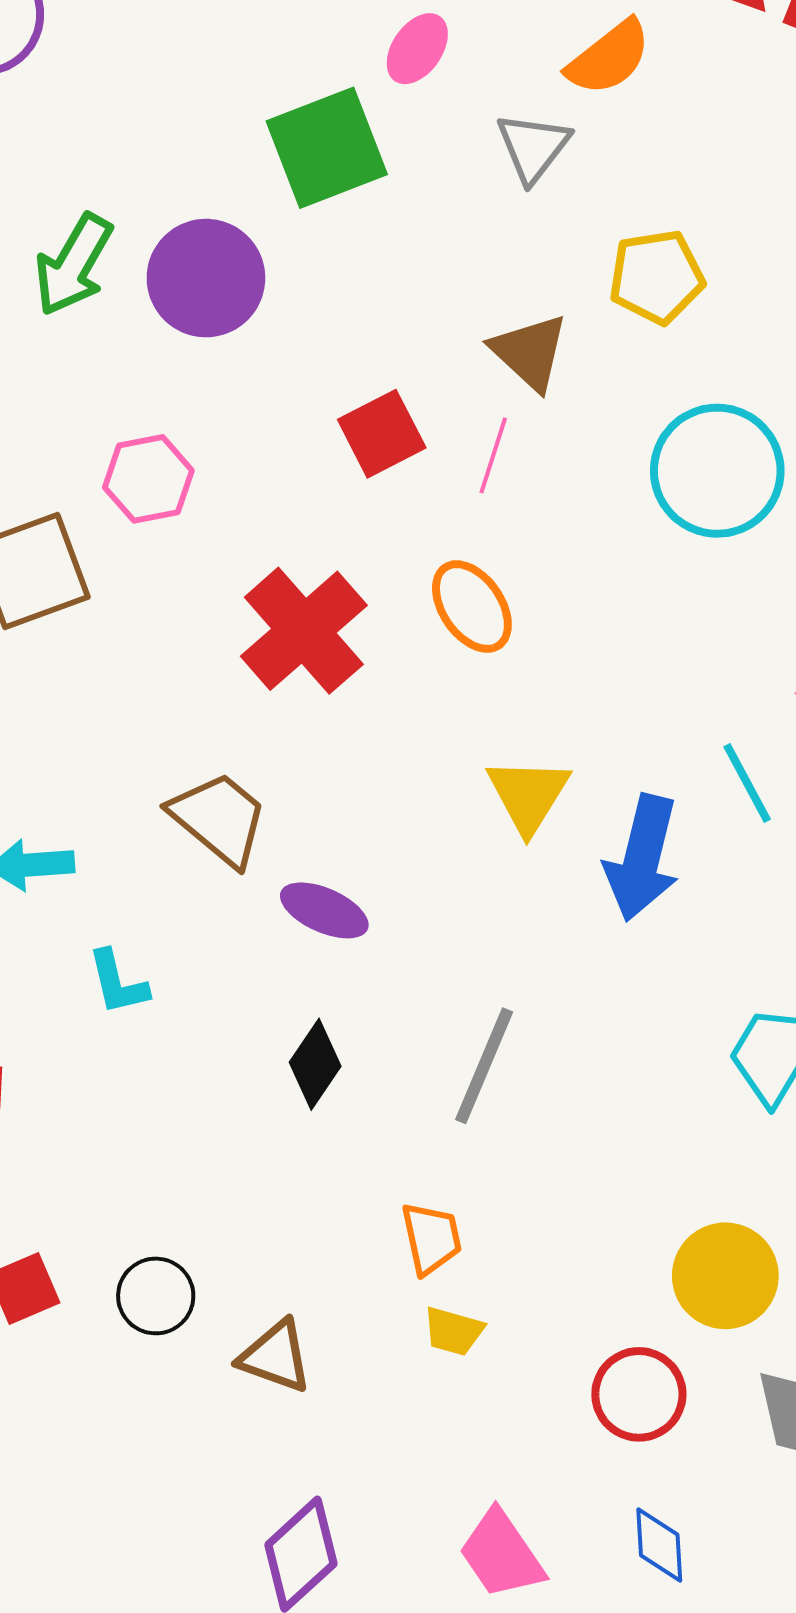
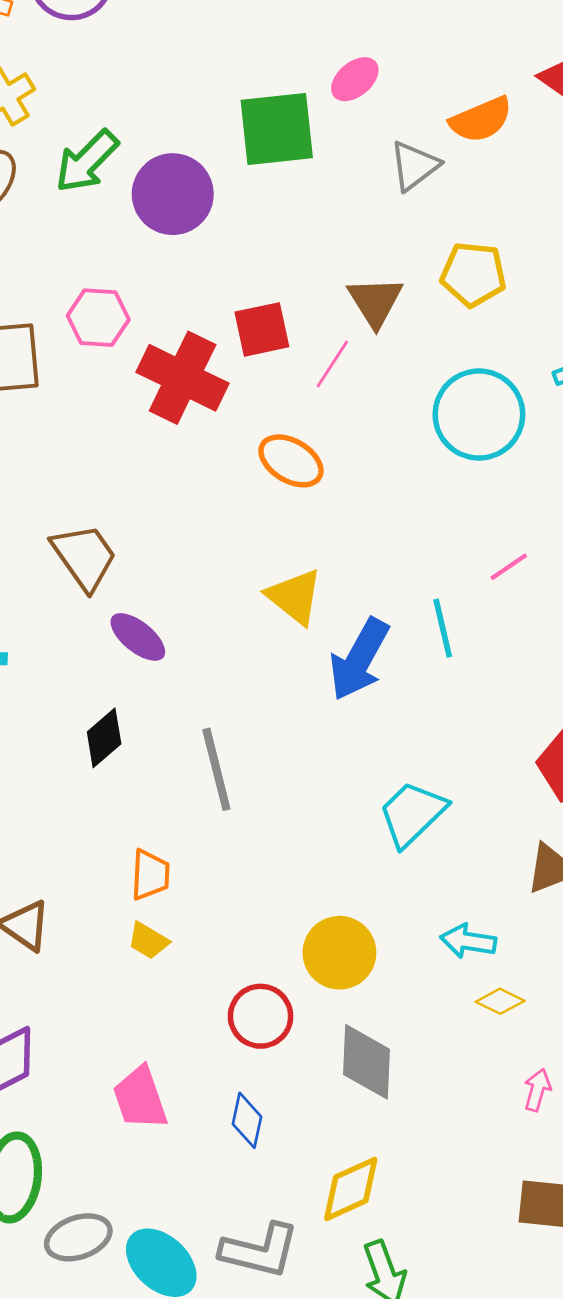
orange ellipse: (472, 607) -> (291, 461), turned -40
red cross: (304, 631) -> (183, 378), moved, turned -38
yellow triangle: (528, 795) -> (295, 597), turned -38
gray line: (484, 1066) -> (216, 769), turned -52

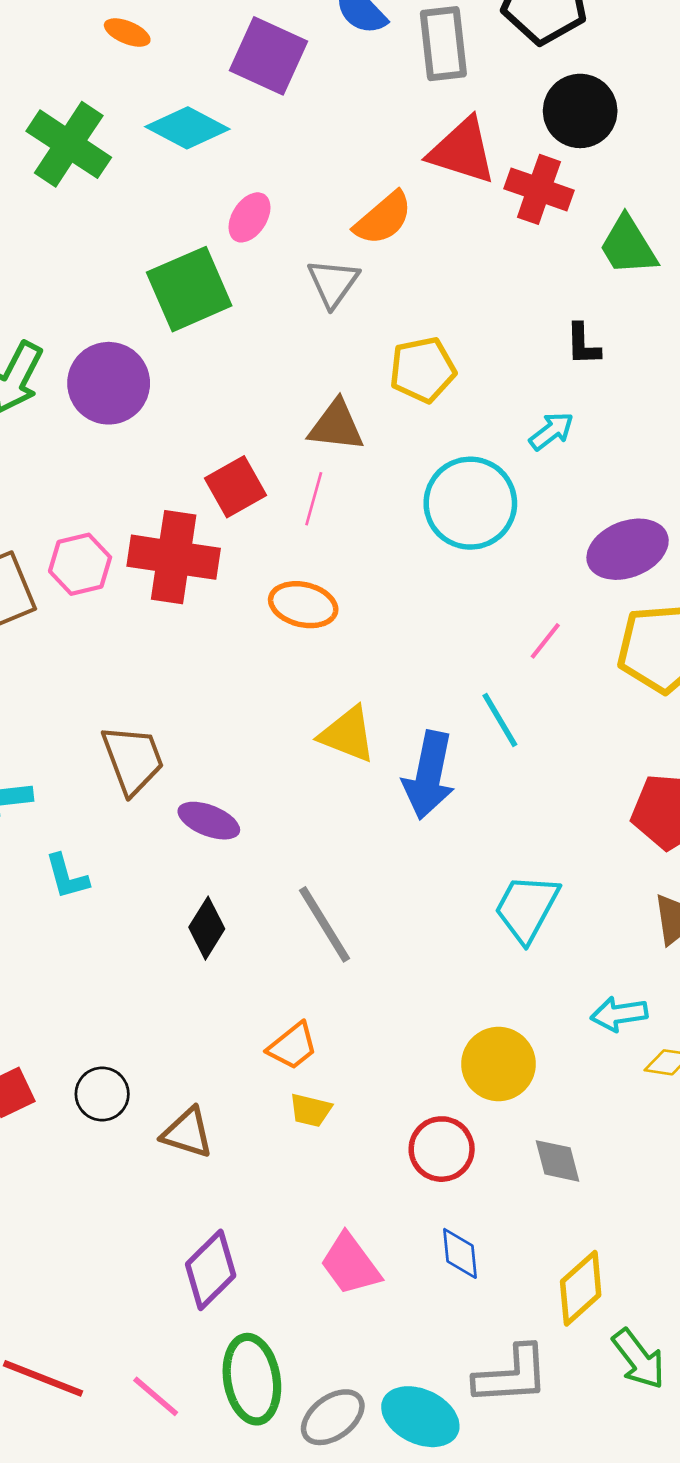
brown triangle: (375, 302) -> (336, 426), turned -34
pink hexagon: (98, 318) -> (80, 564), moved
brown trapezoid: (84, 557) -> (133, 760), turned 32
orange trapezoid: (150, 875) -> (293, 1046), turned 66
gray diamond: (367, 1062) -> (557, 1161), size x0.7

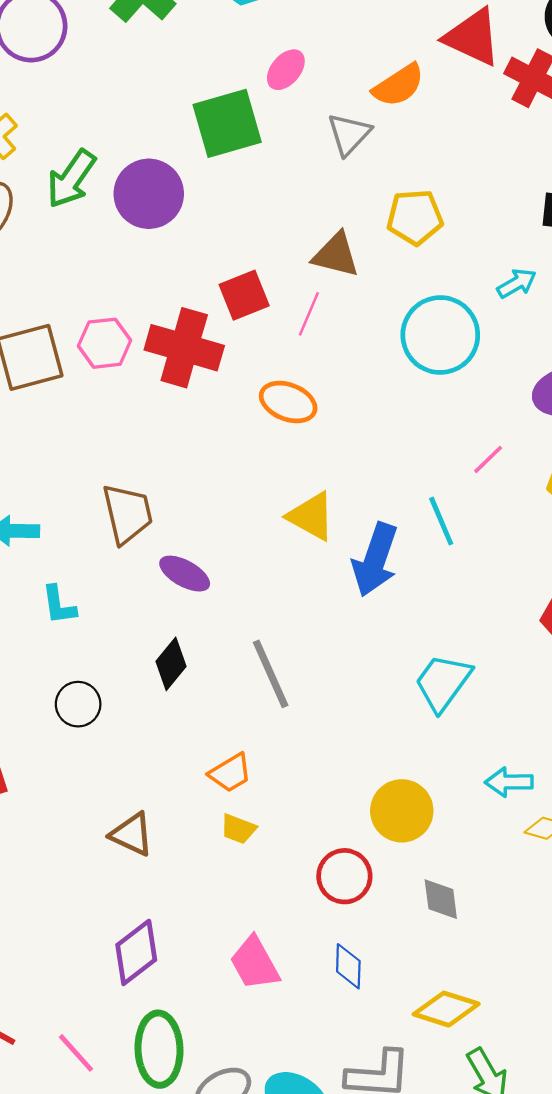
black circle: (102, 1094) -> (78, 704), moved
yellow diamond: (581, 1288) -> (446, 1009), turned 52

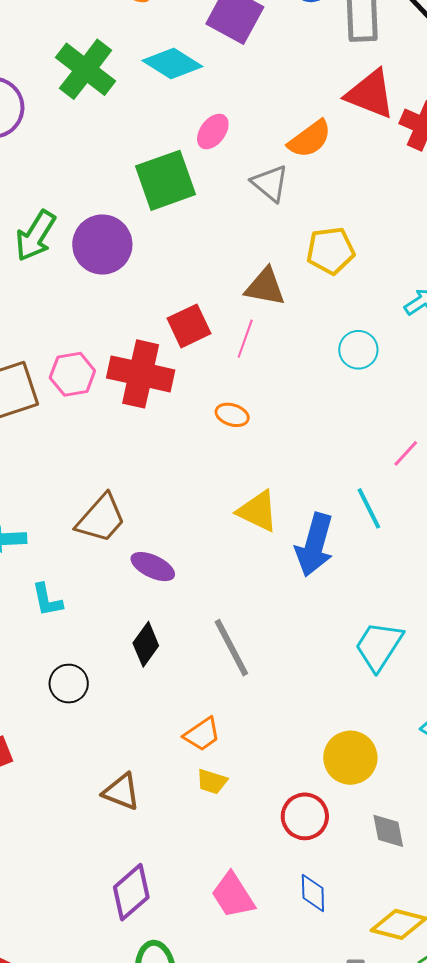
gray triangle: (349, 134) -> (270, 183), turned -30
cyan circle: (440, 335) -> (358, 350), size x0.6
orange ellipse: (288, 402) -> (232, 415), size x0.7
brown trapezoid: (127, 514) -> (101, 518), turned 58

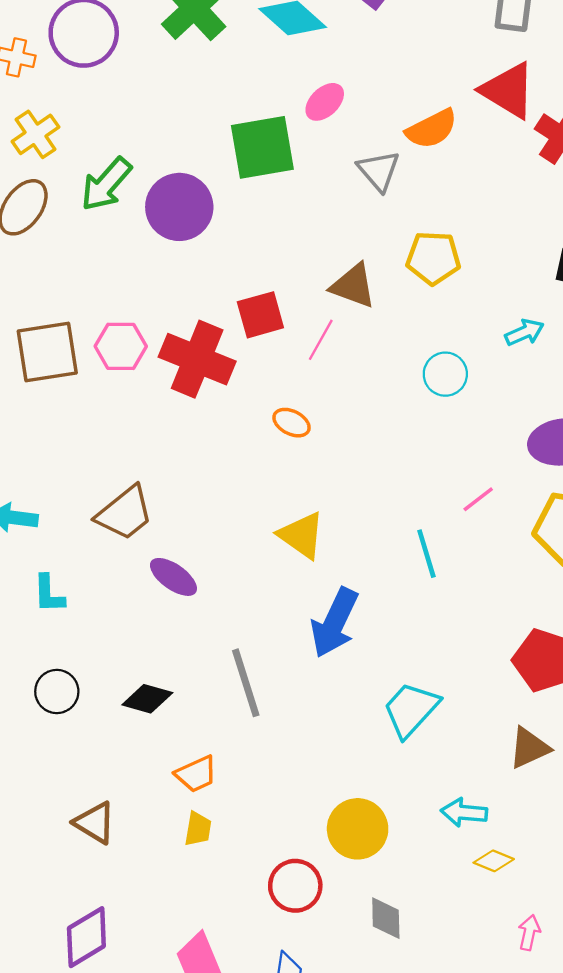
blue arrow: (315, 545) -> (335, 623), moved
black diamond: (146, 644) -> (147, 699), moved, turned 60
yellow trapezoid: (212, 782) -> (198, 829), turned -108

